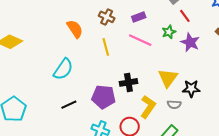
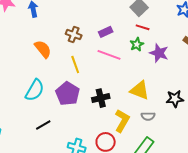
red line: (185, 16) -> (143, 27), moved, turned -32
yellow triangle: (168, 78) -> (140, 90), turned -40
black star: (191, 89) -> (175, 99), moved
purple pentagon: (103, 97) -> (68, 94), moved, turned 30

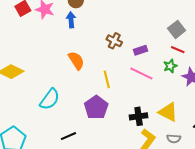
brown cross: (74, 35) -> (114, 41), moved
cyan semicircle: (35, 90) -> (50, 99), moved
black cross: (101, 98) -> (139, 116), moved

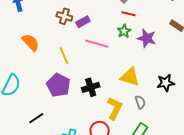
purple rectangle: (141, 50) -> (83, 22), moved
black cross: (139, 116) -> (91, 87), moved
gray semicircle: (174, 139) -> (140, 102), turned -104

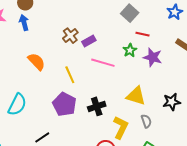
red line: (128, 14) -> (142, 34), moved
brown cross: (64, 16) -> (70, 36), turned 35

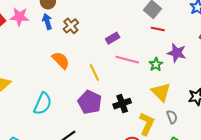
red line: (142, 34) -> (158, 29), moved
brown cross: (70, 36) -> (71, 26), moved
green star: (130, 50) -> (156, 64), moved
yellow triangle: (136, 96) -> (161, 92), turned 30

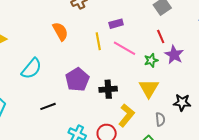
red line: (158, 29) -> (161, 37), moved, turned 40
yellow line: (94, 72) -> (98, 41), moved
gray semicircle: (172, 117) -> (160, 119), moved

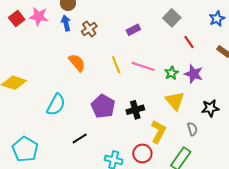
purple rectangle: (116, 24) -> (133, 30), moved
red line: (161, 37) -> (189, 42), moved
purple star: (174, 55) -> (194, 74), moved

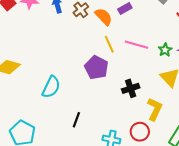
orange semicircle: (77, 63) -> (104, 17), moved
purple pentagon: (103, 106) -> (96, 68), moved
black line: (80, 139) -> (76, 120), turned -35

